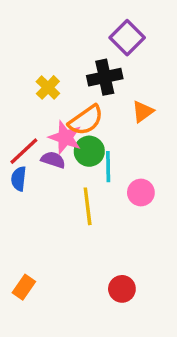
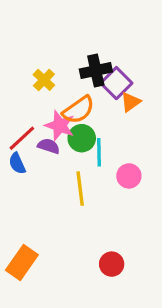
purple square: (127, 38) -> (116, 83), moved
blue semicircle: (19, 179) -> (17, 163), turned -30
orange rectangle: (24, 287) -> (22, 263), size x1.5

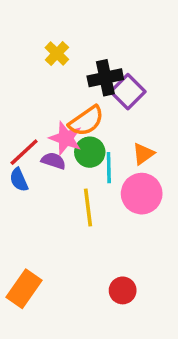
yellow cross: (44, 80) -> (57, 54), moved
orange triangle: (130, 102) -> (143, 154), moved
pink circle: (129, 176) -> (142, 194), size x1.5

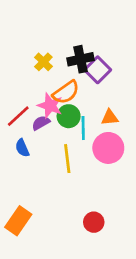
yellow cross: (57, 54) -> (43, 62), moved
orange triangle: (143, 154) -> (110, 118), turned 30
purple semicircle: (53, 161) -> (41, 123), turned -48
blue semicircle: (19, 180) -> (22, 148), moved

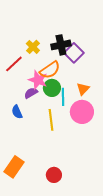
red line: (18, 116) -> (14, 64), moved
orange triangle: (110, 118) -> (83, 89), turned -40
red circle: (94, 222) -> (54, 175), moved

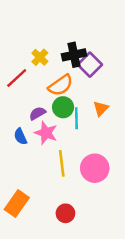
pink star: (38, 80) -> (46, 133), moved
pink circle: (82, 112) -> (95, 168), moved
yellow line: (51, 120) -> (62, 163), moved

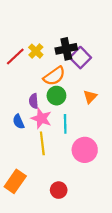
red line: (17, 78) -> (15, 56), moved
purple semicircle: (37, 113) -> (34, 101), turned -64
cyan line: (76, 118) -> (65, 124), moved
yellow line: (62, 163) -> (42, 143), moved

